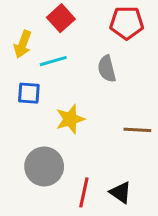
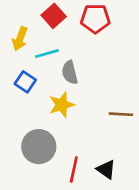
red pentagon: (127, 23) -> (95, 19), moved
gray semicircle: (107, 69) -> (70, 72), moved
blue square: (29, 93) -> (25, 82), turned 30

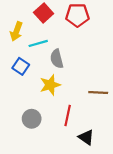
gray circle: (39, 147) -> (32, 119), size x0.7
red line: (74, 169) -> (68, 115), moved

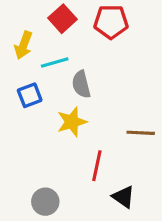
blue square: (21, 66) -> (30, 95), turned 35
gray circle: (32, 119) -> (45, 202), moved

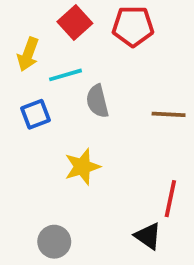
yellow star: (72, 122) -> (82, 167), moved
brown line: (141, 133) -> (169, 114), moved
red line: (97, 166) -> (170, 199), moved

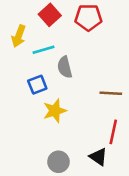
blue square: (36, 114) -> (37, 85), moved
brown line: (169, 114) -> (111, 93), moved
gray circle: (54, 242) -> (59, 162), moved

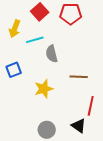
blue square: (37, 85) -> (14, 70), moved
brown line: (111, 93) -> (79, 77), moved

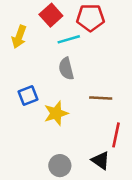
cyan line: (35, 40) -> (69, 39), moved
blue square: (14, 70) -> (28, 95), moved

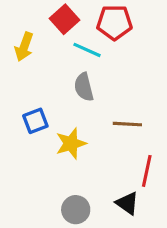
cyan line: (69, 39) -> (87, 50), turned 40

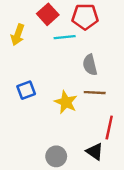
cyan line: (87, 50) -> (65, 37), turned -30
gray semicircle: (84, 87) -> (90, 65), moved
yellow star: (71, 143) -> (66, 102), moved, turned -30

